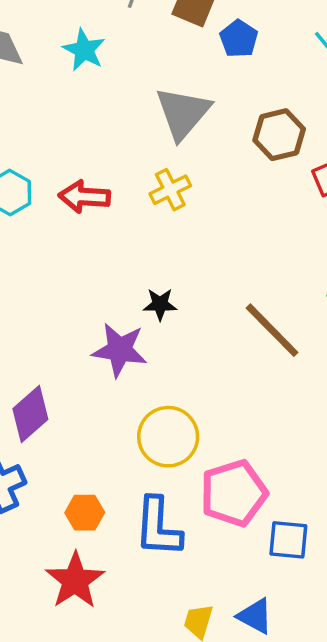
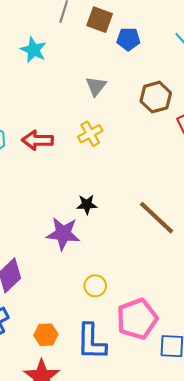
blue pentagon: (239, 39) -> (128, 39), turned -30
gray triangle: (183, 113) -> (96, 86), size x0.6
yellow circle: (168, 437) -> (95, 286), size x0.6

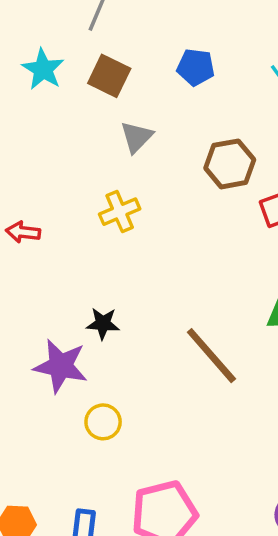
brown square: (100, 20) -> (109, 76), moved
red arrow: (37, 140) -> (23, 232), moved, size x0.7
yellow circle: (95, 286) -> (103, 422), moved

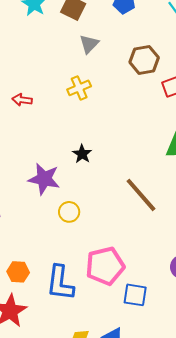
black star: (103, 324) -> (82, 154), moved, turned 30
brown line: (211, 356) -> (141, 195), moved

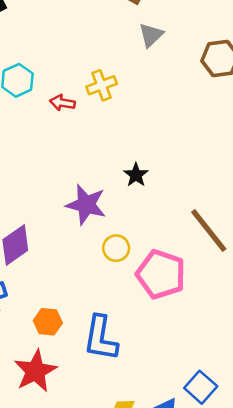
yellow cross: (79, 88) -> (102, 85), moved
pink pentagon: (105, 266) -> (161, 274), moved, turned 30
blue square: (135, 295) -> (201, 387), moved, turned 30

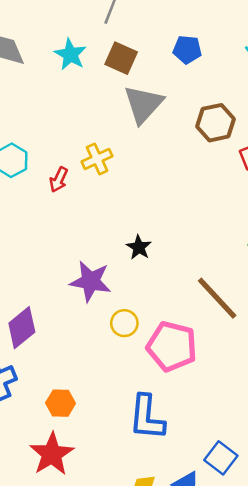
gray triangle: (151, 35) -> (143, 104), size x1.6
red arrow: (62, 103) -> (59, 180), turned -70
blue L-shape: (101, 338) -> (147, 417), moved

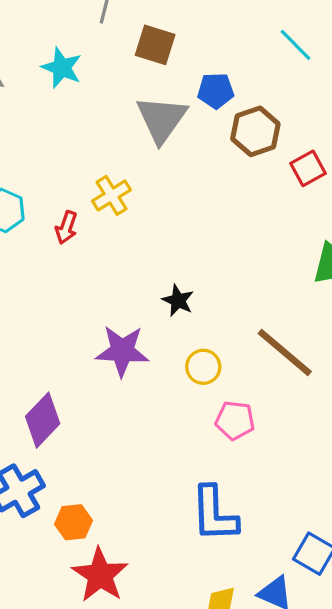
blue pentagon: (187, 49) -> (216, 91), moved
brown square: (121, 58) -> (155, 45), moved
yellow circle: (124, 323) -> (203, 367), moved
pink pentagon: (172, 346) -> (235, 420), size x0.6
orange hexagon: (61, 403) -> (74, 522), moved

